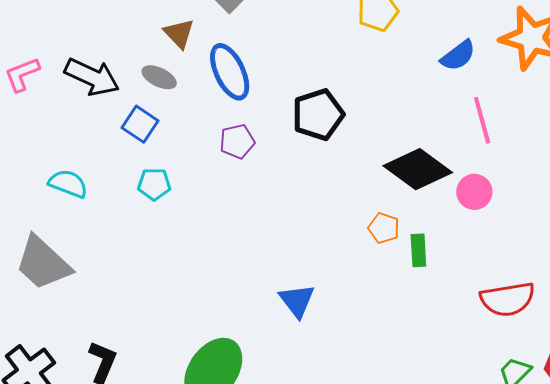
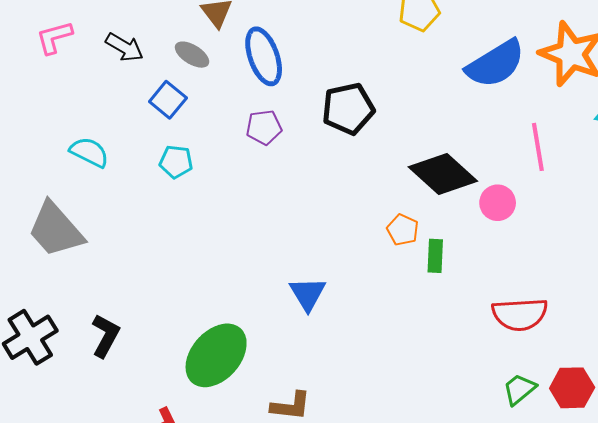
blue semicircle: (458, 56) -> (495, 64), size x1.6
black arrow: (92, 77) -> (124, 47), size x0.7
pink line: (482, 120) -> (538, 147), moved

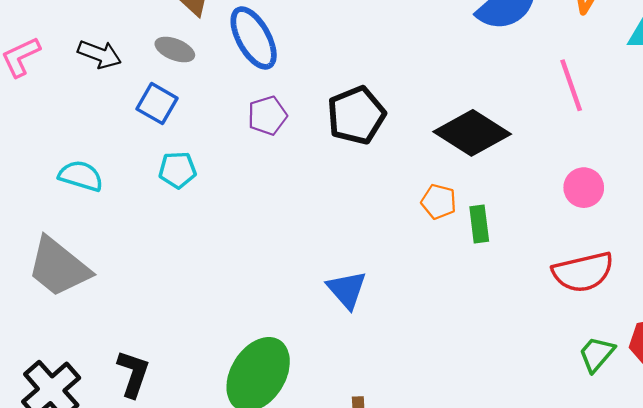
black pentagon: (348, 109) -> (356, 115), moved
pink circle: (498, 203) -> (584, 188), moved

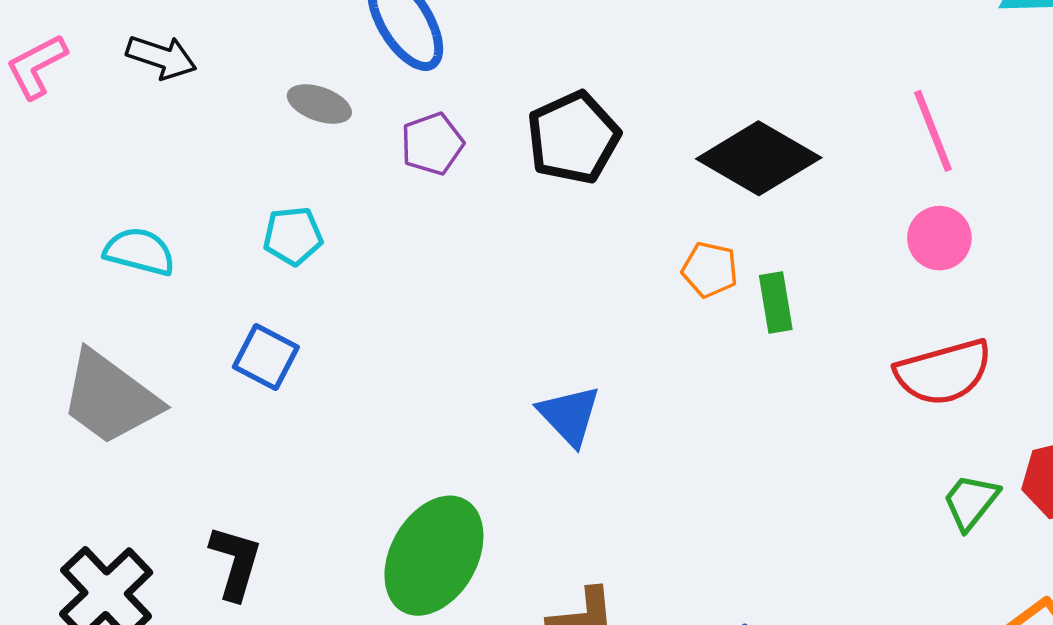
gray ellipse: (175, 50) -> (319, 104), moved
pink line: (571, 85) -> (933, 131), moved
blue square: (157, 104) -> (266, 357), moved

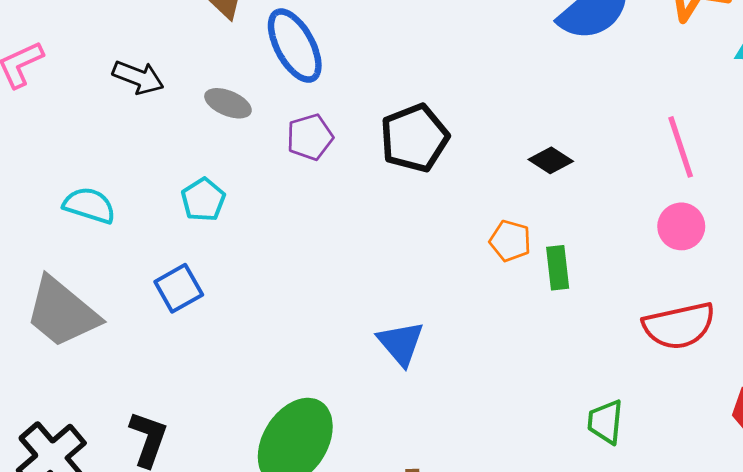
black arrow: (161, 57) -> (138, 77), moved
black diamond: (759, 158) -> (551, 160), size x0.5
cyan pentagon: (293, 236) -> (203, 200), turned -30
blue square: (266, 357) -> (179, 288), turned 30
green trapezoid: (971, 502) -> (605, 422), moved, turned -36

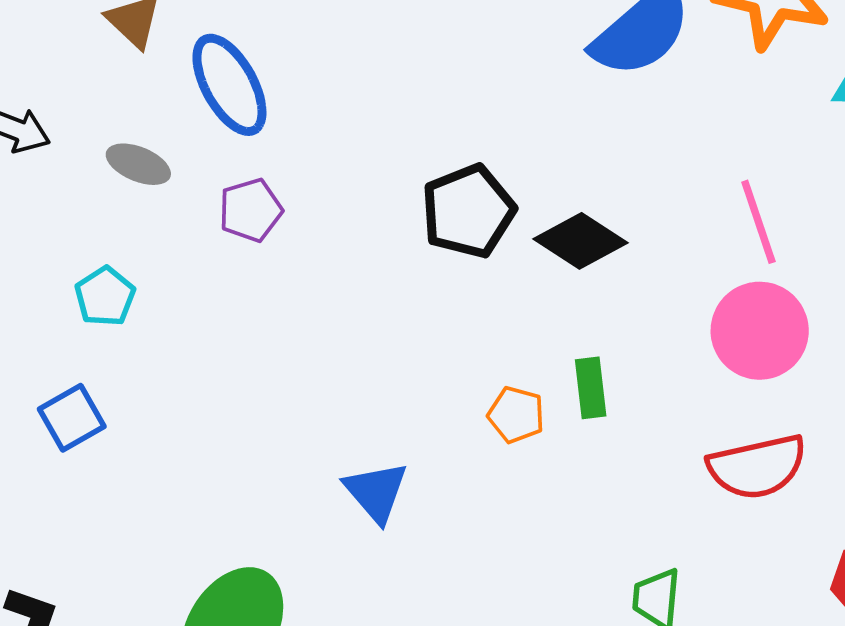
black pentagon: (414, 138) -> (468, 211), moved
black diamond: (551, 160) -> (581, 241), size x1.5
pink circle: (681, 226) -> (760, 331), size x1.5
orange pentagon: (510, 241) -> (516, 415), moved

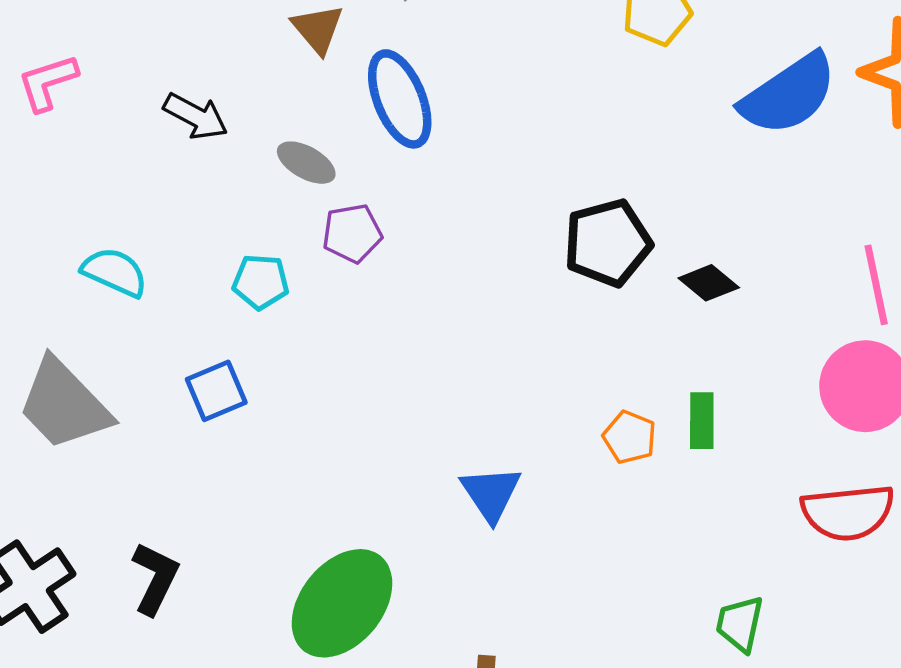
purple pentagon: (251, 210) -> (352, 233), moved
black diamond: (581, 241) -> (709, 283), size x0.7
cyan pentagon: (105, 296) -> (261, 282), turned 30

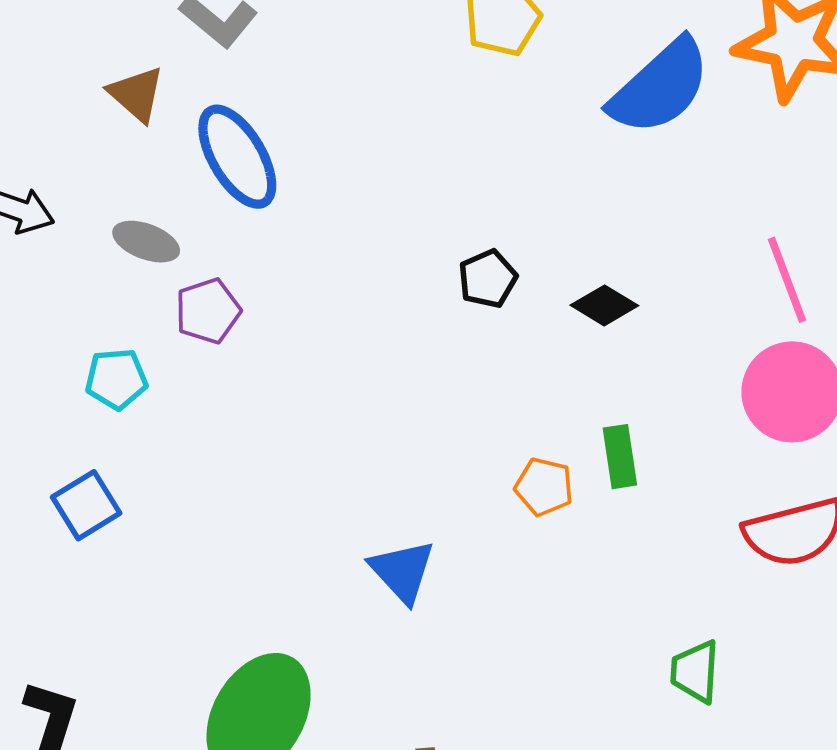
black pentagon: (608, 243) -> (488, 279), size x0.6

